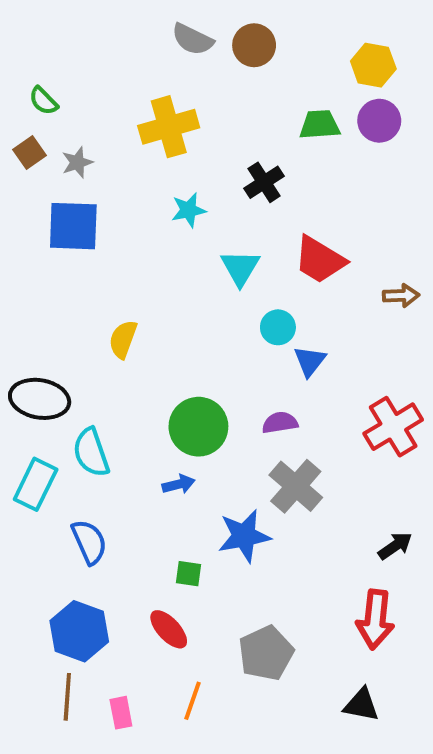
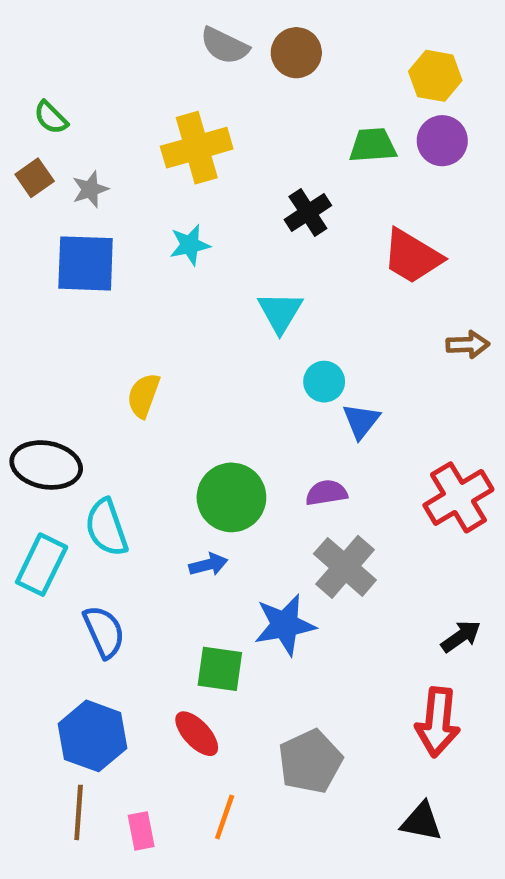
cyan star: (189, 210) -> (190, 245), moved
red trapezoid: (320, 260) -> (412, 257), moved
green square: (189, 574) -> (220, 669), size x1.5

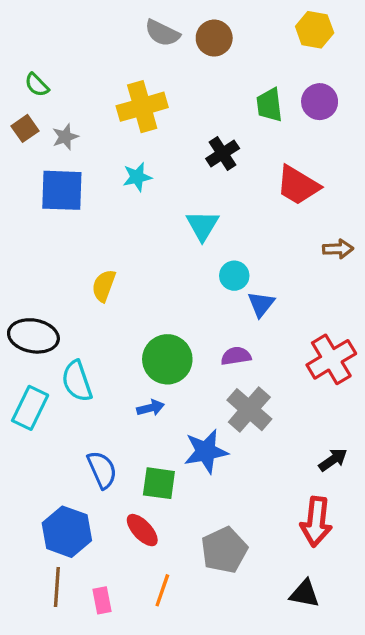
yellow hexagon: (435, 76) -> (315, 30), moved
green trapezoid: (373, 145) -> (269, 105), turned -93
blue semicircle: (104, 632) -> (102, 470), moved

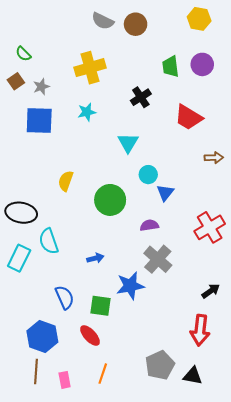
green circle: (167, 359) -> (110, 200), moved
gray pentagon: (224, 550) -> (160, 365), moved

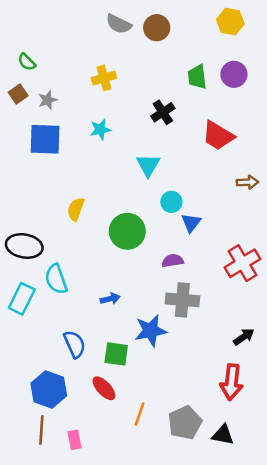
yellow cross: (90, 68) -> (104, 78), size x0.7
gray cross: (158, 259) -> (182, 300), turned -36
orange line: (103, 374) -> (140, 414), moved

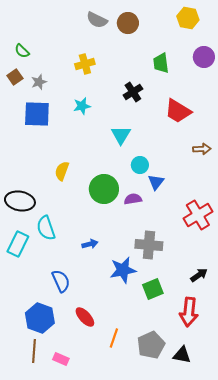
purple circle: (234, 74) -> (204, 57), moved
purple semicircle: (173, 261) -> (133, 199), moved
green square: (116, 354) -> (153, 289), moved, turned -30
pink rectangle: (75, 440) -> (61, 359), turned -56

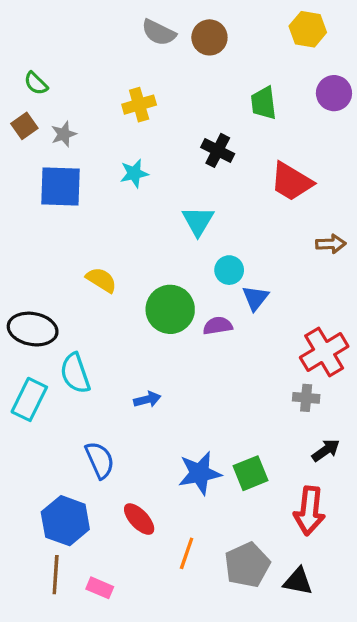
black cross: (133, 92) -> (218, 150), turned -30
yellow semicircle: (62, 171) -> (101, 280), turned 102
gray cross: (149, 245) -> (306, 398), moved, size x0.6
blue star: (123, 270) -> (200, 473), moved

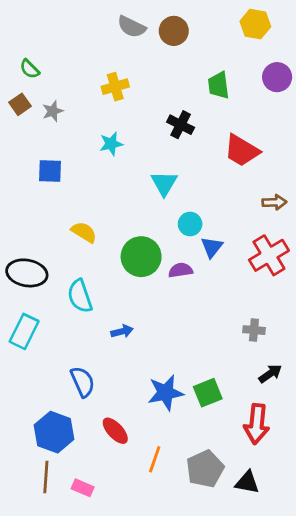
blue square: (60, 187) -> (50, 171), moved, size x0.7
red cross: (324, 352) -> (269, 255), moved
cyan semicircle: (75, 373) -> (80, 296), moved

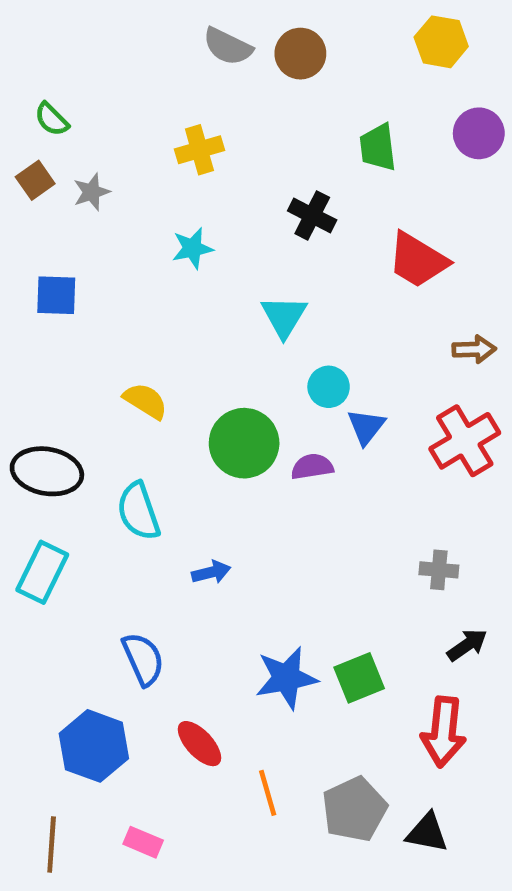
blue square: (50, 171) -> (56, 295), moved
orange line: (155, 459) -> (268, 793), turned -35
brown line: (46, 477) -> (52, 845), moved

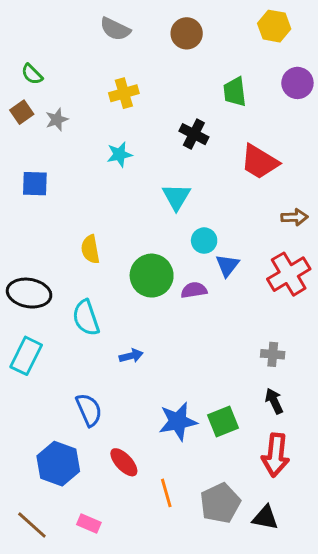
gray semicircle: (228, 46) -> (115, 29), moved
yellow semicircle: (145, 401) -> (90, 249), turned -132
black arrow: (467, 645) -> (274, 401), moved, turned -80
brown line: (52, 845) -> (32, 525), turned -52

